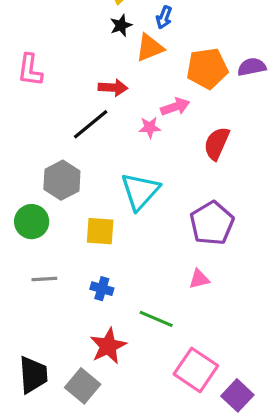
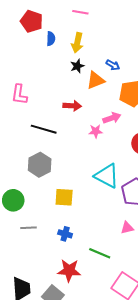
blue arrow: (164, 17) -> (113, 65), moved, turned -80
black line: (91, 124) -> (44, 129), moved, turned 55
cyan triangle: (140, 191) -> (107, 176), moved, turned -44
green circle: (32, 222) -> (13, 200), moved
red star: (108, 346) -> (69, 270), turned 30

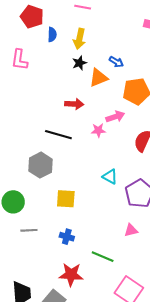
pink L-shape: (19, 95) -> (19, 60), moved
black line: (44, 129) -> (58, 135), moved
cyan triangle: (107, 176) -> (110, 177), size x0.6

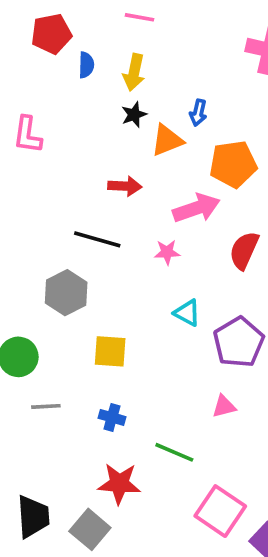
red pentagon: (32, 17) -> (51, 34), turned -30
pink L-shape: (19, 60) -> (28, 135), moved
blue arrow: (116, 62) -> (198, 113), turned 72
pink arrow: (115, 117) -> (196, 208), size x1.4
pink star: (98, 130) -> (167, 252), moved

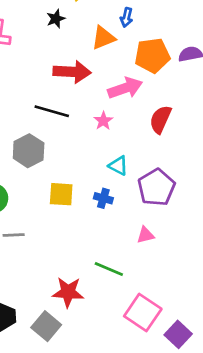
black star: (134, 115) -> (56, 19), moved
red arrow: (125, 186) -> (72, 72), size x1.5
pink star: (167, 252) -> (103, 121), turned -30
blue cross: (112, 417) -> (103, 198), moved

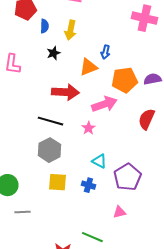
red semicircle: (160, 119) -> (146, 119), moved
gray hexagon: (29, 151) -> (49, 150), moved

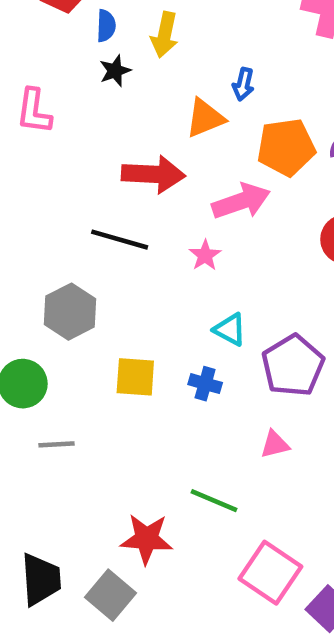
black star: (53, 53) -> (115, 71), moved
gray hexagon: (49, 150) -> (70, 312), moved

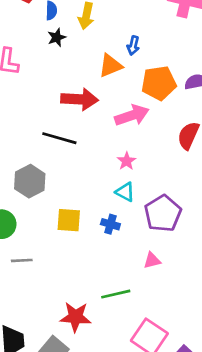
pink star: (205, 255) -> (127, 161), moved
green line: (214, 501) -> (116, 294), turned -36

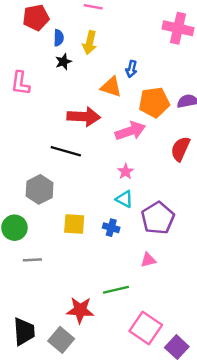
orange triangle: (110, 66) -> (111, 87), turned 40

